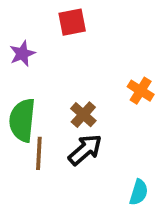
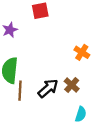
brown cross: (83, 115) -> (72, 85), moved

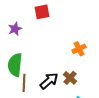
orange cross: (82, 52) -> (79, 49), turned 32

